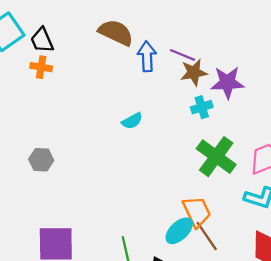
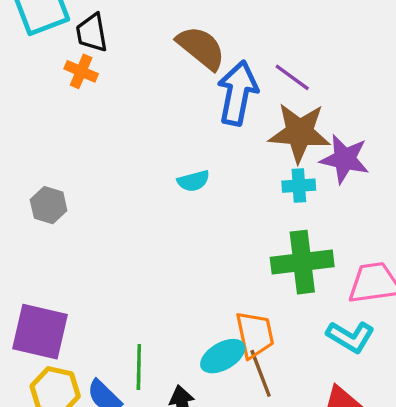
purple line: (183, 55) -> (292, 77), moved
blue arrow: (147, 56) -> (238, 93), size x1.4
brown star: (194, 72) -> (300, 133), size x1.5
green cross: (216, 157) -> (302, 262), turned 33

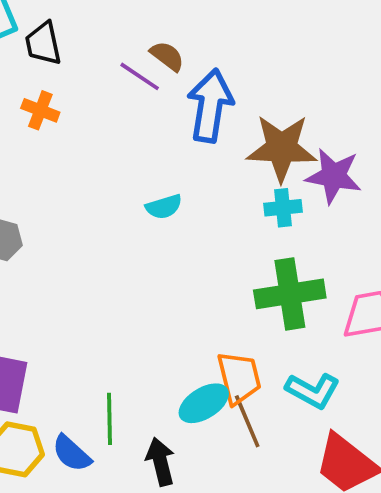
brown semicircle: (201, 48) -> (167, 56), size x0.6
orange cross: (81, 71) -> (40, 110), moved
purple line: (292, 77) -> (140, 76), moved
cyan L-shape: (350, 337) -> (313, 391), moved

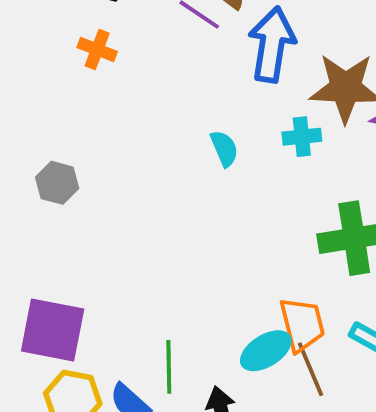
cyan semicircle: (164, 207) -> (224, 149), turned -96
cyan cross: (283, 208) -> (302, 137), moved

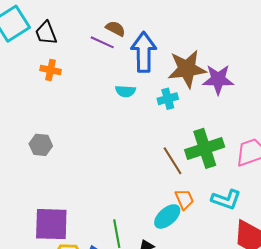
cyan semicircle: (224, 149) -> (125, 91), moved, turned 126
orange trapezoid: (302, 324) -> (184, 199), size x0.7
brown line: (310, 369) -> (172, 161), moved

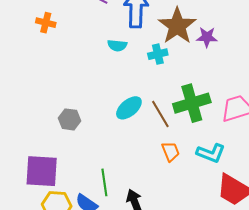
brown star: (187, 69) -> (177, 26), turned -30
purple star: (218, 79) -> (207, 37), size x0.7
gray hexagon: (41, 145) -> (70, 119), moved
cyan ellipse: (167, 216) -> (129, 108), moved

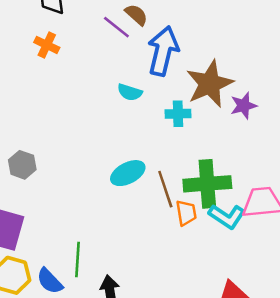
purple star: (207, 37) -> (244, 106), turned -30
gray hexagon: (70, 119) -> (22, 165), moved
orange trapezoid: (171, 151) -> (186, 213), moved
cyan L-shape: (211, 153) -> (227, 216), moved

